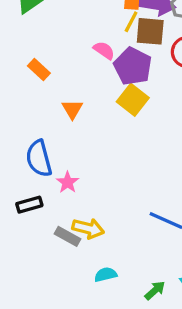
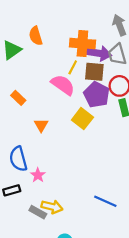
yellow line: (131, 22) -> (73, 67), moved
pink semicircle: (104, 50) -> (63, 85), size x1.6
purple pentagon: (133, 66) -> (97, 95), moved

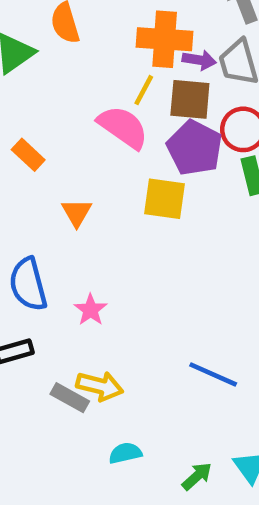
purple arrow: (99, 53) -> (199, 60), size x0.6
yellow square: (82, 119) -> (165, 199), turned -30
pink star: (38, 175) -> (91, 310), moved

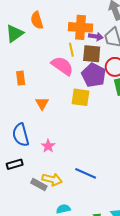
yellow line: (144, 90) -> (71, 50), turned -40
orange rectangle: (28, 155) -> (21, 78), turned 40
blue line: (213, 374) -> (86, 173), moved

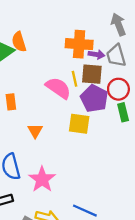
orange semicircle: (37, 20) -> (19, 42), moved
yellow line: (71, 50) -> (74, 79), moved
pink star: (48, 146) -> (42, 179), size x1.6

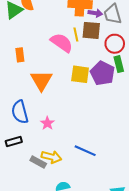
purple pentagon: (94, 98) -> (102, 73), moved
orange triangle: (35, 131) -> (41, 80), size x1.6
pink star: (42, 179) -> (47, 123), size x0.6

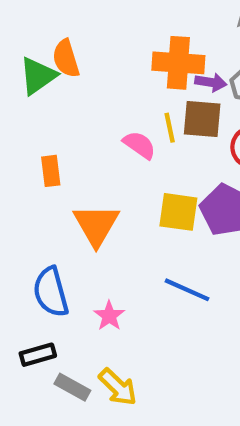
pink semicircle: (62, 43) -> (139, 145), size x0.7
blue line: (85, 151) -> (187, 290), moved
yellow arrow: (51, 157) -> (118, 387), turned 30
gray rectangle: (38, 162) -> (72, 387), moved

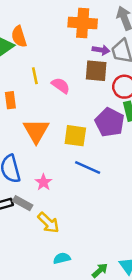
orange cross: (178, 63) -> (83, 23), moved
yellow line: (170, 128) -> (35, 76), moved
yellow square: (178, 212) -> (75, 136), moved
gray rectangle: (72, 387) -> (23, 203), moved

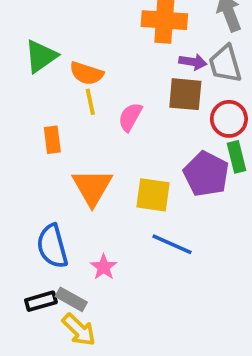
orange semicircle: (19, 36) -> (87, 73), moved, turned -55
pink semicircle: (61, 85) -> (130, 117), turned -96
yellow arrow: (48, 223) -> (79, 330), moved

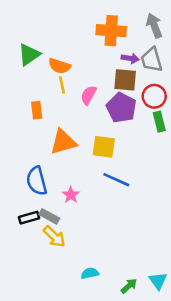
purple pentagon: (206, 174) -> (121, 108), moved
orange triangle: (92, 187) -> (63, 142), turned 44

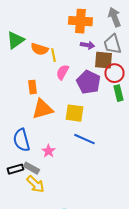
purple arrow: (130, 58) -> (87, 45), moved
brown square: (125, 80) -> (103, 60), moved
yellow line: (62, 85) -> (53, 55), moved
orange rectangle: (37, 110) -> (32, 87), moved

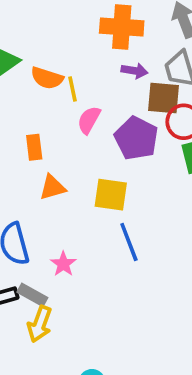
orange triangle: (42, 109) -> (52, 187), size x0.7
blue line: (84, 139) -> (129, 242), turned 45
yellow arrow: (35, 184) -> (40, 324), turned 66

